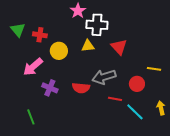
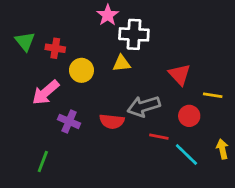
red triangle: (119, 47) -> (180, 74), moved
green line: (31, 117) -> (43, 161), turned 42

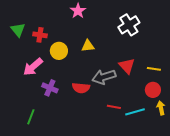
white cross: (134, 34) -> (129, 25), moved, turned -35
red triangle: (180, 74) -> (127, 66), moved
red circle: (189, 116) -> (153, 90), moved
red line: (159, 137) -> (114, 107), moved
cyan line: (186, 155) -> (135, 112), turned -60

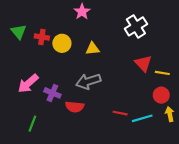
yellow circle: (59, 51) -> (62, 43), moved
red triangle: (127, 66) -> (143, 63), moved
pink arrow: (33, 67) -> (28, 83), moved
gray arrow: (104, 77) -> (88, 81), moved
red semicircle: (81, 88) -> (75, 107), moved

